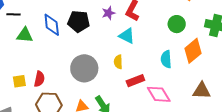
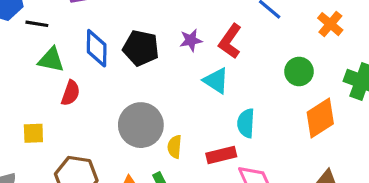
cyan semicircle: (166, 59) -> (246, 123), moved
yellow semicircle: (118, 62) -> (175, 147), moved
red semicircle: (39, 79) -> (71, 93), moved

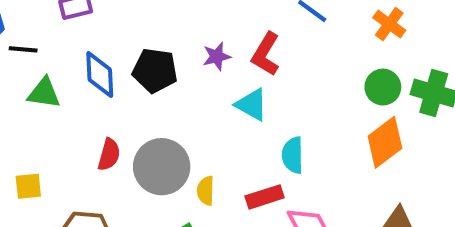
green circle: (299, 71) -> (383, 87), moved
red semicircle: (71, 93) -> (109, 155), moved

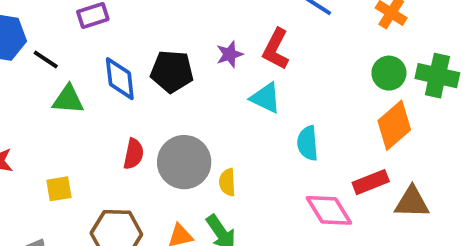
black line: (23, 49) -> (46, 59), turned 32
red rectangle: (265, 197) -> (371, 182), moved

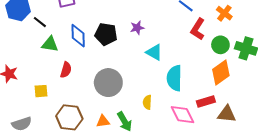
red L-shape: (276, 49) -> (198, 29), moved
cyan semicircle: (308, 143) -> (174, 78), size x1.4
red semicircle: (134, 154) -> (66, 70), moved
yellow semicircle: (227, 182) -> (147, 102), moved

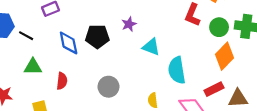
green triangle: (50, 44) -> (33, 67), moved
gray circle: (108, 83) -> (109, 87), size x0.7

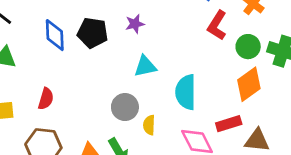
cyan triangle: (151, 47) -> (145, 66), moved, turned -42
red semicircle: (62, 81) -> (46, 99), moved
gray circle: (109, 87) -> (125, 107), moved

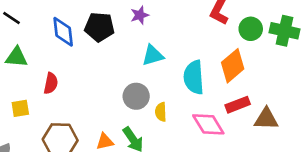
orange diamond: (249, 84) -> (233, 66), moved
red semicircle: (46, 99) -> (51, 83), moved

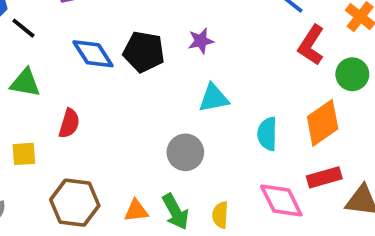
blue diamond: (63, 32) -> (93, 54), turned -32
cyan semicircle: (194, 77) -> (267, 134), size x0.7
yellow semicircle: (161, 112) -> (220, 215), moved

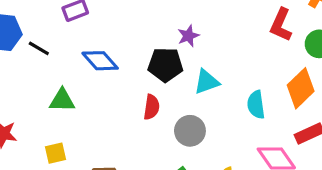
black pentagon: (144, 52) -> (165, 65), moved
green triangle: (25, 83) -> (62, 100), moved
red semicircle: (69, 123) -> (152, 107), moved

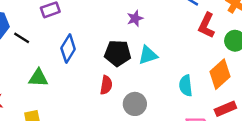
purple star: (188, 36) -> (135, 18), moved
blue diamond: (100, 61) -> (68, 49), turned 72
cyan triangle: (206, 82) -> (148, 55), moved

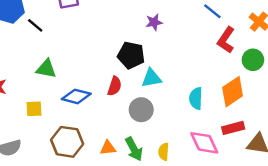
blue diamond: (68, 49) -> (76, 96), moved, turned 64
cyan triangle: (148, 55) -> (151, 78), moved

